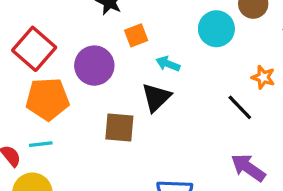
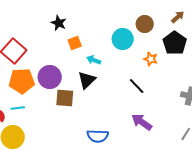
purple circle: (94, 66) -> (50, 77), moved
orange star: (263, 77) -> (151, 59), moved

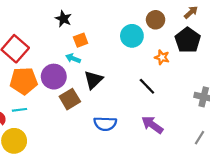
cyan arrow: (94, 60) -> (73, 58), moved
brown square: (65, 98) -> (70, 99), turned -36
blue semicircle: (98, 136) -> (105, 124), moved

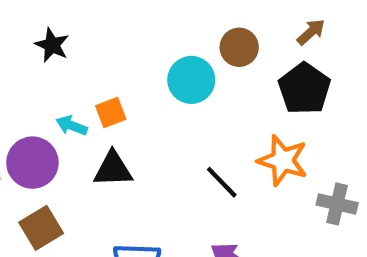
orange square: (81, 40) -> (111, 113), moved
orange star: (162, 57) -> (283, 160), moved, size x1.6
black triangle: (93, 80) -> (113, 169), turned 42
brown square: (70, 99) -> (41, 228), moved

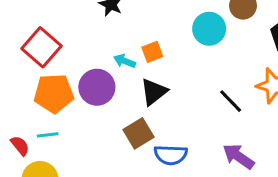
black triangle: (113, 169) -> (154, 92), turned -36
brown square: (41, 228) -> (138, 133), moved

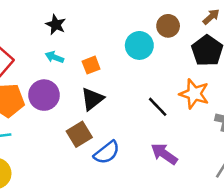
cyan arrow: (125, 61) -> (54, 57), moved
blue semicircle: (171, 155) -> (107, 153), turned -40

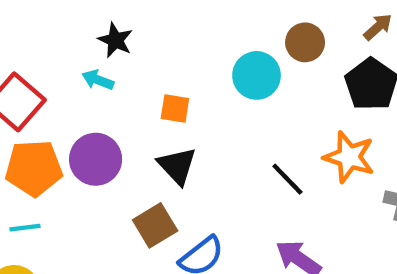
cyan arrow: (54, 57) -> (98, 80), moved
orange square: (91, 65) -> (175, 109), turned 30
black triangle: (92, 99) -> (177, 166), turned -35

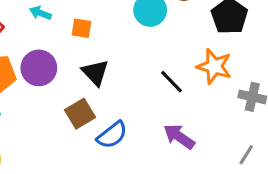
orange square: (175, 109) -> (82, 28), moved

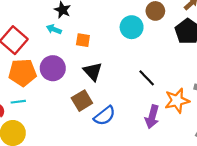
orange star: (214, 66) -> (177, 101), moved, turned -30
purple arrow: (179, 137) -> (152, 117), turned -110

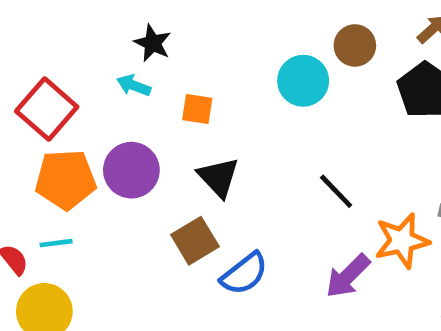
purple arrow: (152, 117) -> (348, 276), turned 30

